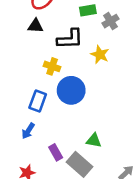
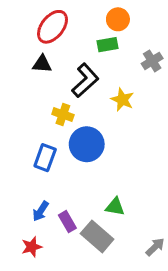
gray cross: (111, 21) -> (152, 61), moved
black L-shape: (70, 39) -> (85, 80), turned -40
blue arrow: (28, 131) -> (41, 211), moved

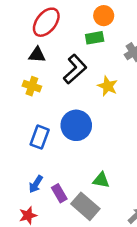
yellow cross: (63, 115) -> (32, 86), moved

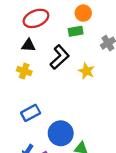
red ellipse: (46, 22) -> (36, 18), turned 30
blue circle: (76, 125) -> (61, 133), moved
blue rectangle: (40, 137) -> (31, 113), turned 42

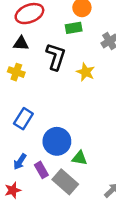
black L-shape: (60, 57) -> (56, 57), turned -30
blue rectangle: (31, 113) -> (23, 119), turned -30

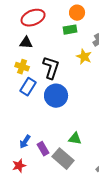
black L-shape: (56, 57) -> (51, 68), moved
yellow star: (86, 72) -> (84, 57), moved
blue rectangle: (23, 119) -> (28, 87), moved
blue circle: (57, 141) -> (56, 96), moved

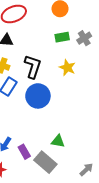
green rectangle: (70, 30) -> (62, 37), moved
yellow star: (84, 57) -> (67, 68), moved

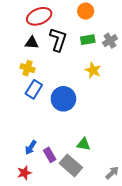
black L-shape: (33, 67) -> (58, 40), moved

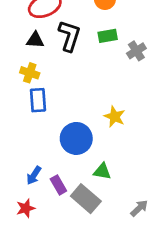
gray cross: (110, 41) -> (136, 51), moved
yellow star: (93, 70) -> (115, 117), moved
blue rectangle: (34, 89) -> (38, 100), turned -36
blue circle: (63, 99) -> (76, 138), moved

